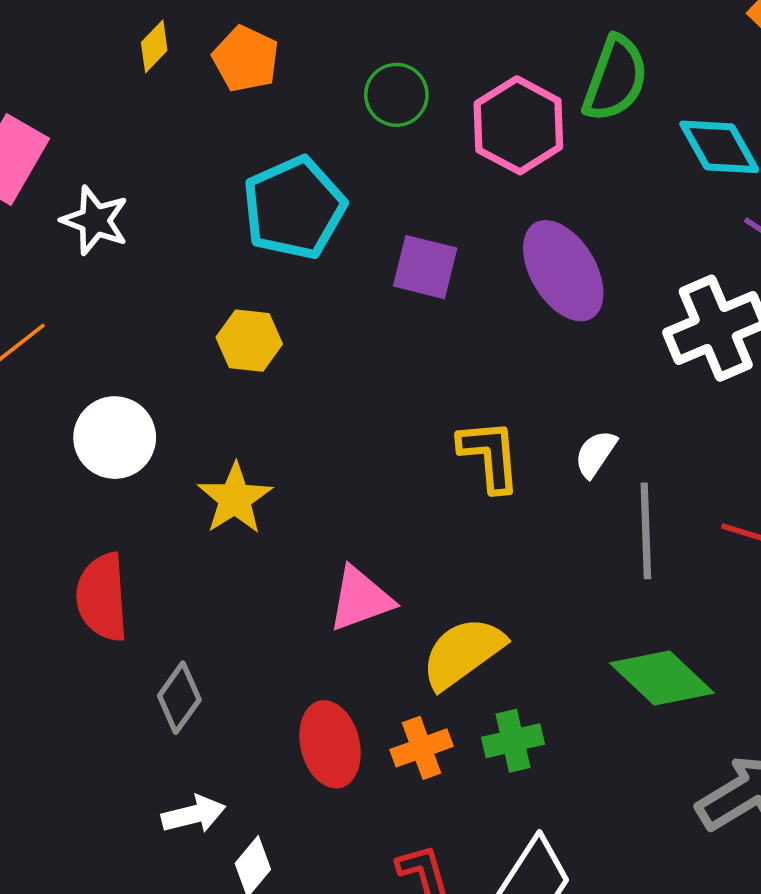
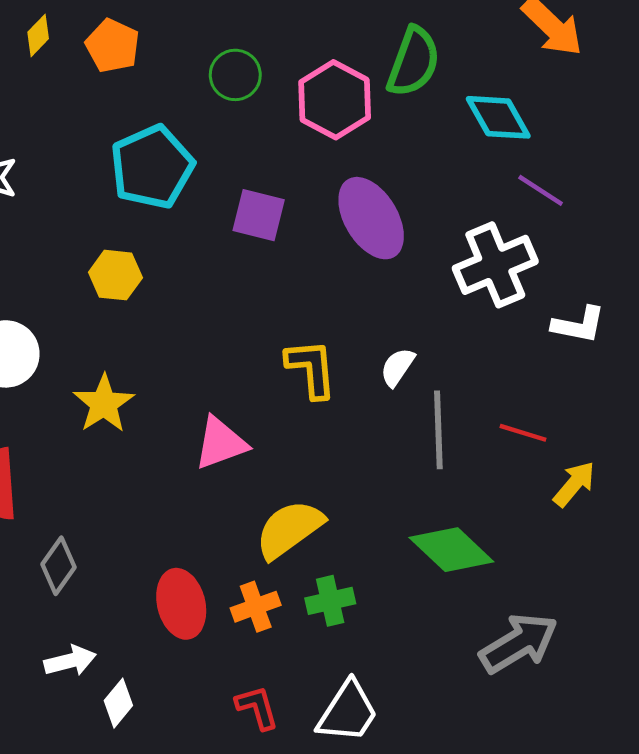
pink triangle: (361, 599) -> (221, 443), moved

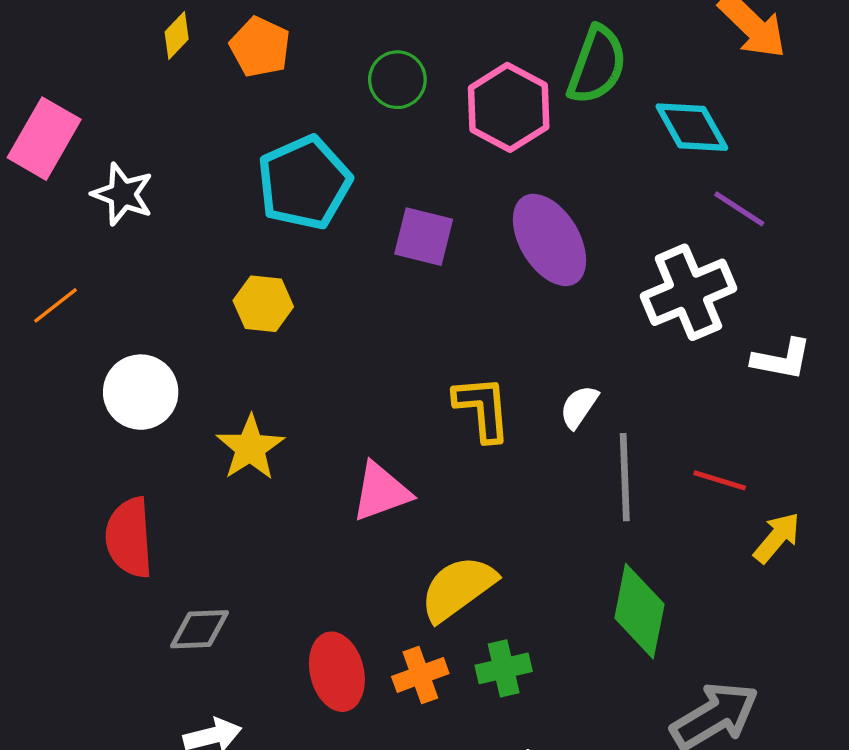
green diamond: (451, 550) -> (639, 611), turned 58
gray diamond: (58, 566) -> (200, 629), turned 52

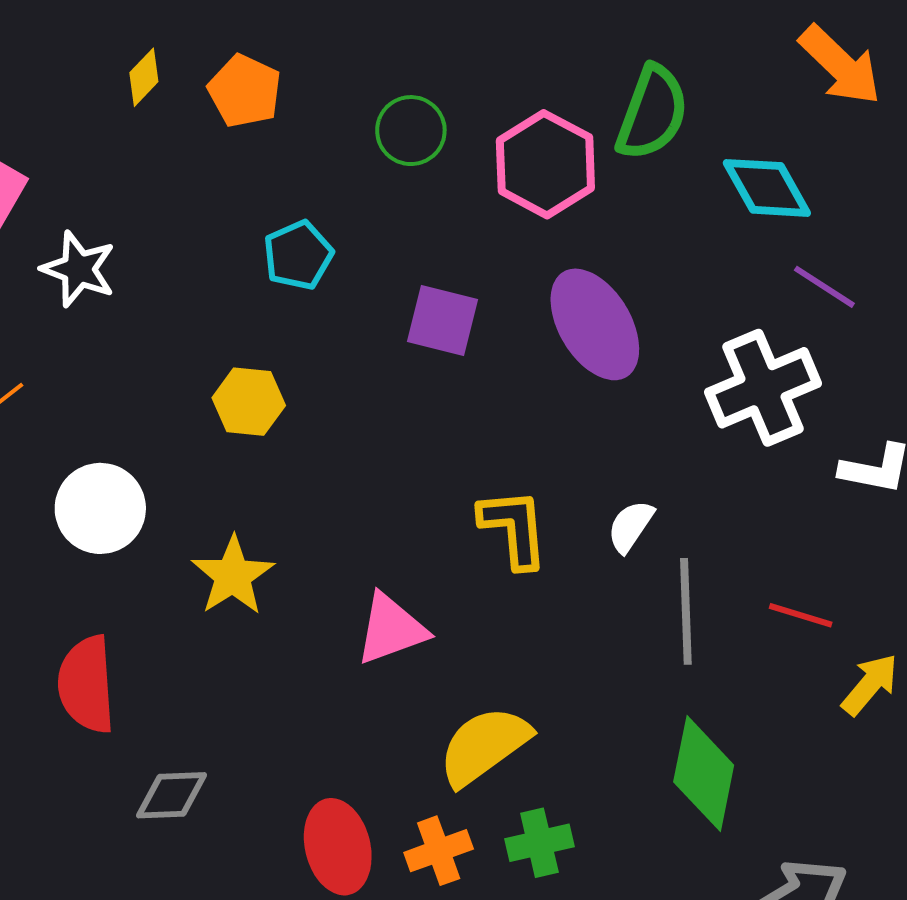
cyan pentagon: (304, 183) -> (298, 255), size x0.6

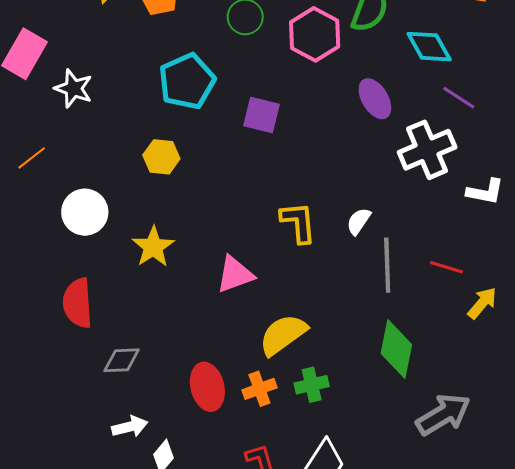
cyan pentagon: (298, 255) -> (187, 81), size x1.6
purple ellipse: (595, 324) -> (375, 99), moved, size x0.7

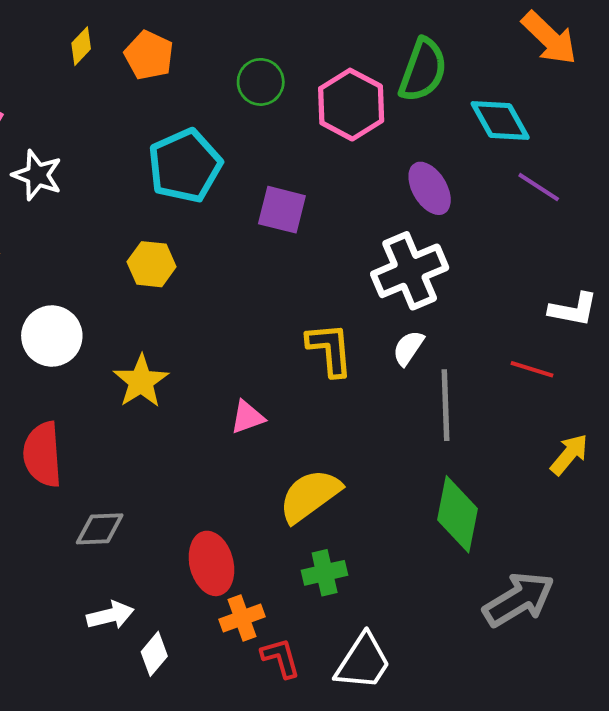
white cross: (427, 150) -> (410, 271), moved
red line: (446, 267) -> (532, 369), moved
pink triangle: (235, 274) -> (247, 417), size x0.7
green cross: (312, 385) -> (325, 573), moved
orange cross: (259, 389) -> (242, 618), moved

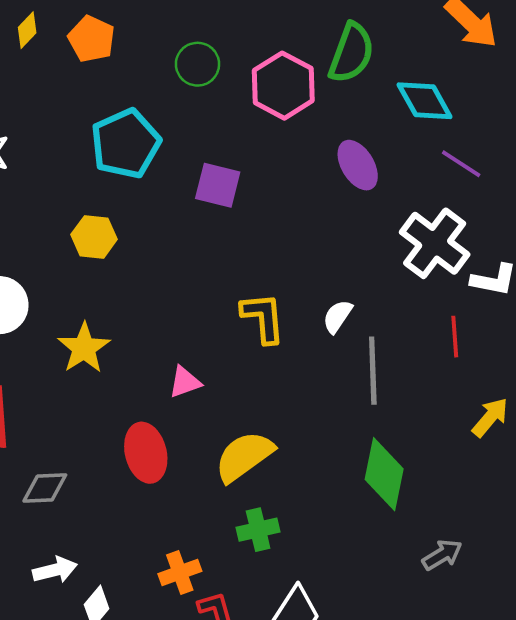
white cross: (410, 271) -> (435, 243), moved, turned -30
red line: (532, 369) -> (455, 337), turned 69
red ellipse: (211, 563) -> (146, 453), moved
gray arrow: (519, 599) -> (442, 555), size x0.6

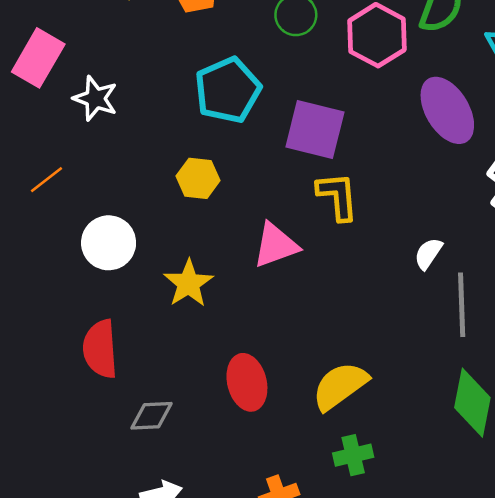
purple ellipse: (358, 165) -> (447, 110), size x1.4
purple square: (218, 185) -> (315, 129), size x1.4
yellow L-shape: (263, 318) -> (338, 196), moved
pink triangle: (185, 382) -> (276, 245), moved, size x1.5

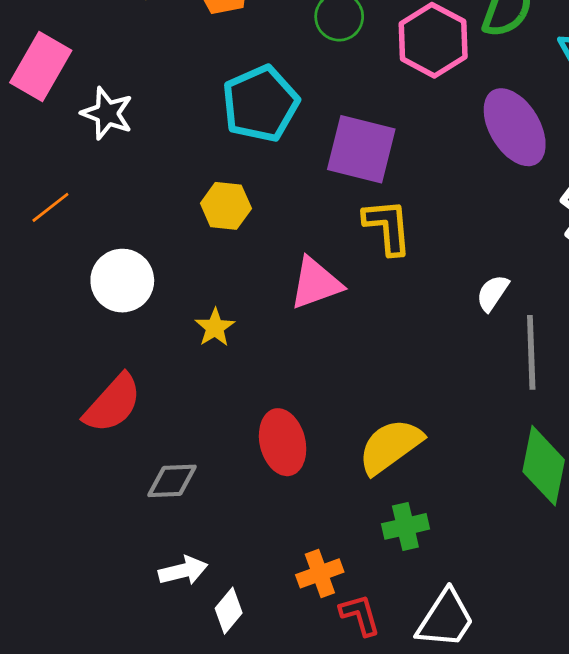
yellow star: (188, 283) -> (215, 328), size x0.7
red semicircle: (100, 349) -> (113, 403), turned -134

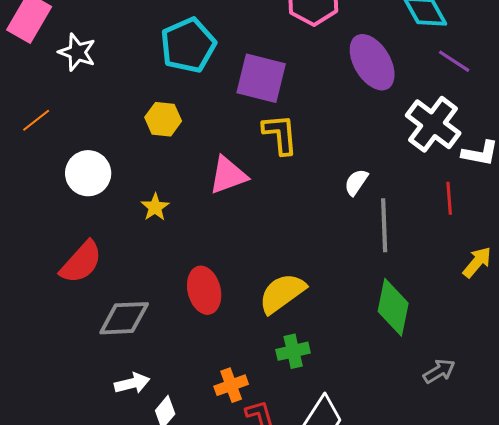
gray diamond: (172, 481) -> (124, 318), size x1.4

